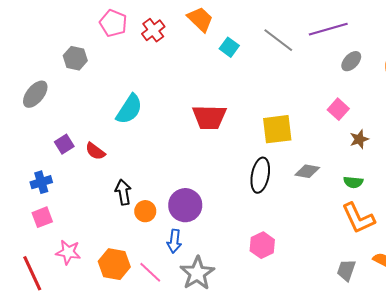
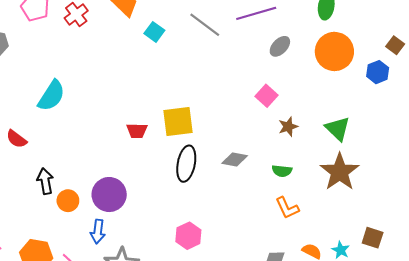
red trapezoid: (209, 117) -> (137, 131), moved, size x0.6
yellow square: (277, 129) -> (178, 121), moved
orange L-shape: (358, 218) -> (287, 208), size x0.7

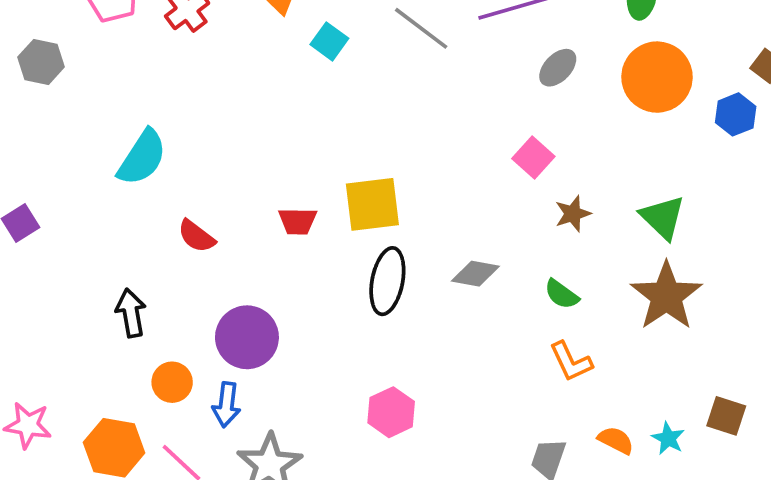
red semicircle: (16, 139) -> (196, 236), moved
green semicircle: (282, 171) -> (562, 294), turned 30
orange circle: (68, 201) -> (172, 382), moved

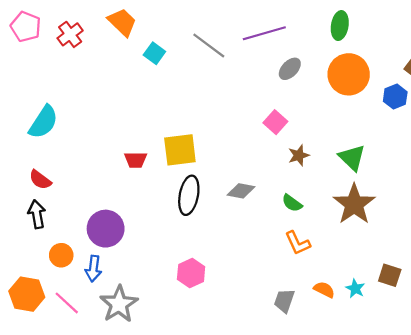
red semicircle: (196, 236) -> (40, 180), moved

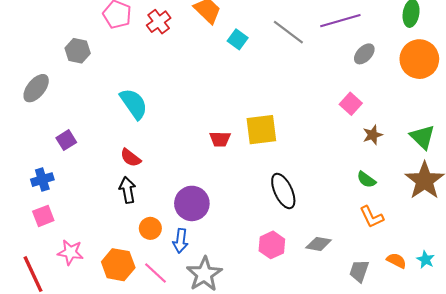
cyan semicircle: (43, 122) -> (134, 104), turned -68
gray diamond: (241, 191) -> (319, 244), moved
black ellipse: (189, 195) -> (283, 191), moved, turned -36

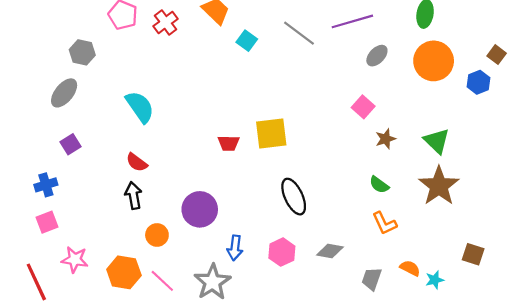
gray ellipse: (36, 88) -> (64, 93), moved
blue arrow: (180, 241) -> (235, 248), moved
cyan star: (426, 260) -> (435, 280), moved, turned 30

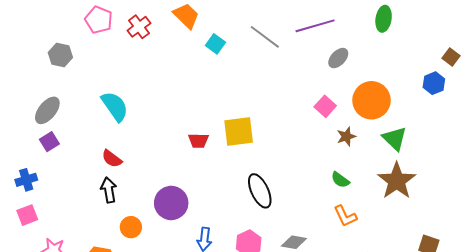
orange circle: (434, 61) -> (371, 100), moved
gray ellipse: (64, 93) -> (47, 110), moved

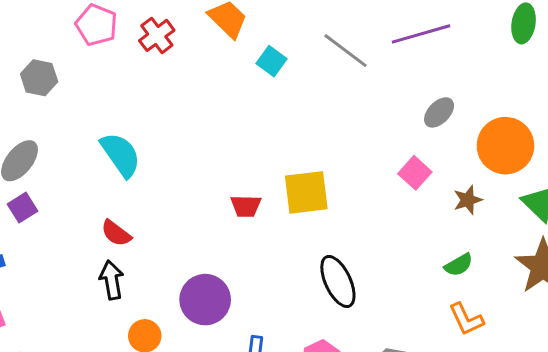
gray ellipse: (338, 58) -> (439, 112), moved
pink square: (325, 106) -> (415, 173), moved
green semicircle: (340, 180) -> (459, 265), turned -66

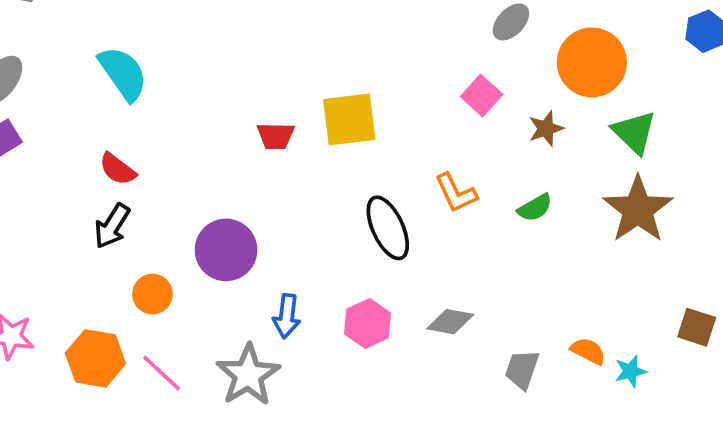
black arrow: (112, 280) -> (112, 226), turned -138
orange L-shape: (466, 319) -> (456, 193), moved

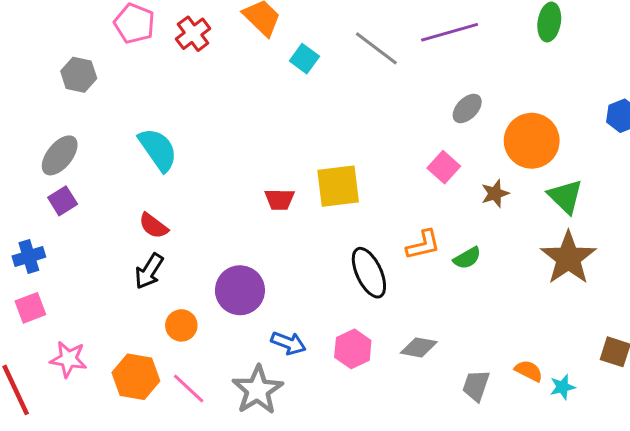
orange L-shape: (456, 193) -> (423, 245), turned -78
green semicircle: (535, 208) -> (467, 258), moved
blue arrow: (287, 316) -> (288, 343), turned -76

